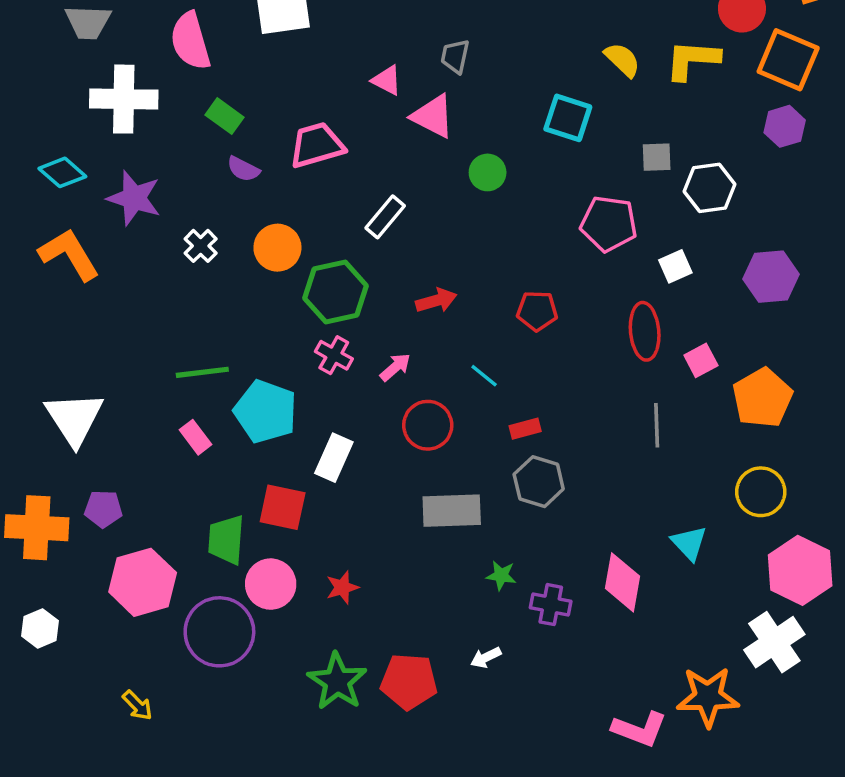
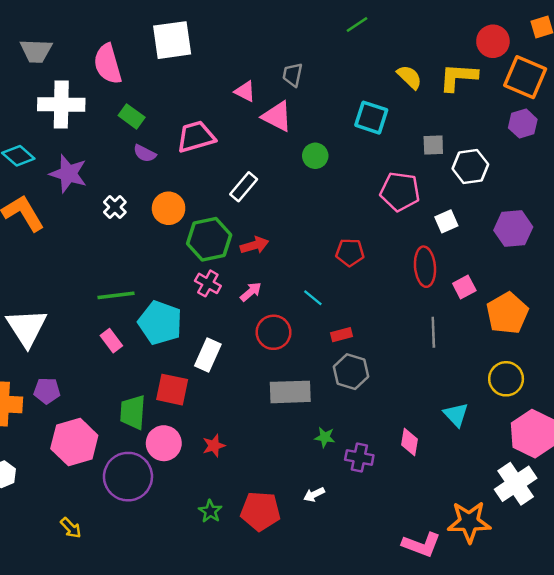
red arrow: (436, 301) -> (254, 245), moved
pink diamond: (622, 582) -> (409, 442), size x0.7
green star: (337, 681) -> (210, 511), size x0.6

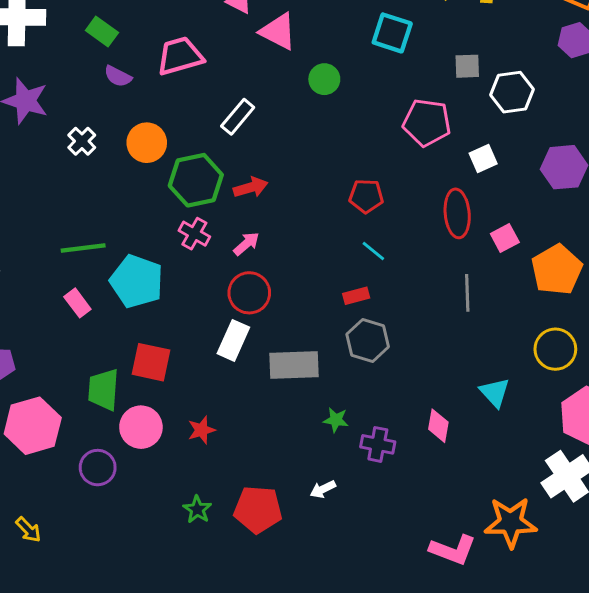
cyan line: (313, 298) -> (373, 251), moved
red circle: (273, 332) -> (249, 293), moved
white rectangle: (208, 355) -> (233, 340), moved
purple circle: (128, 477) -> (98, 468), size x0.6

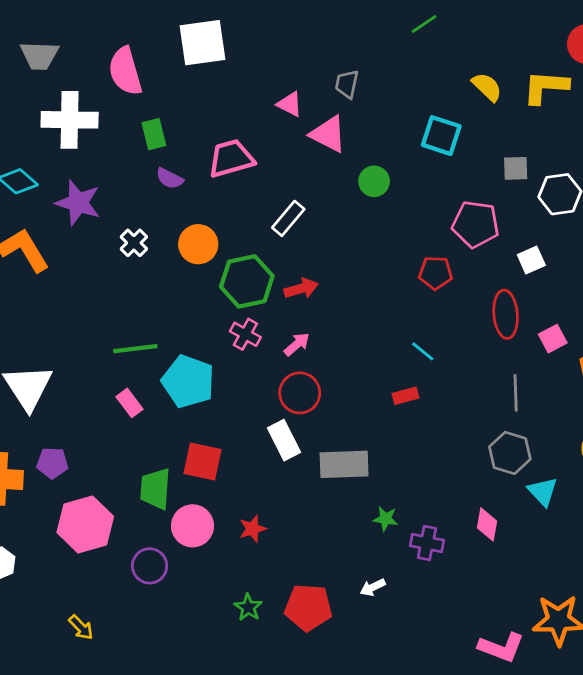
green rectangle: (102, 31) -> (154, 134), turned 40
red pentagon: (366, 196) -> (436, 273), moved
white rectangle: (233, 340) -> (284, 440), turned -51
gray hexagon: (368, 340) -> (510, 453), moved

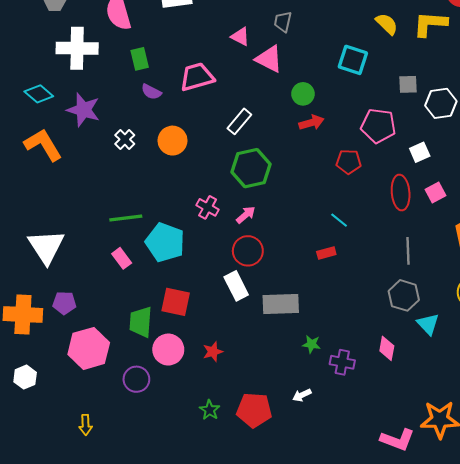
green hexagon: (247, 281) -> (251, 168), moved
red arrow: (301, 289) -> (311, 123), moved
pink square: (553, 339) -> (436, 193), moved
yellow arrow: (81, 627) -> (86, 425), turned 42

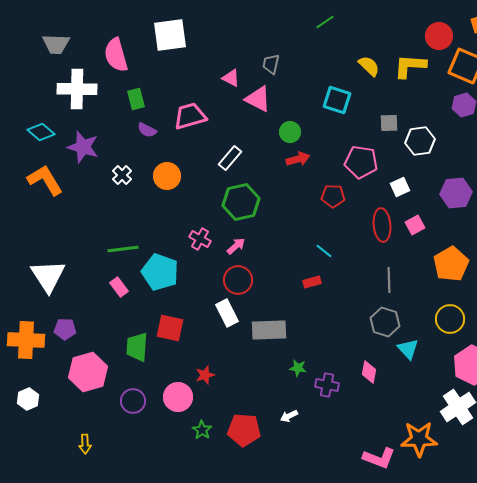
pink circle: (168, 350) -> (178, 397), moved

